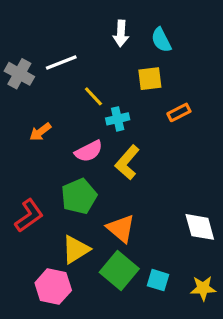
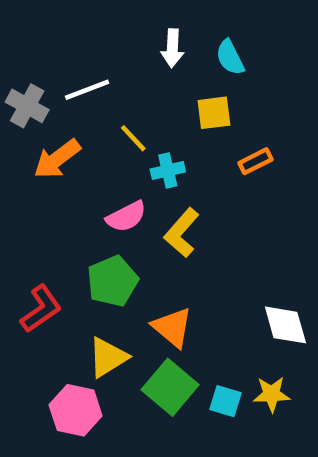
orange arrow: (40, 132) -> (57, 159), moved, size x1.5
yellow star: (203, 288) -> (272, 394), moved

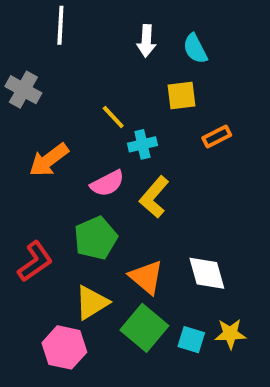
white line: (87, 90) -> (60, 25), moved, turned -66
orange arrow: (57, 159) -> (49, 160), moved
white diamond: (285, 325) -> (207, 273), moved

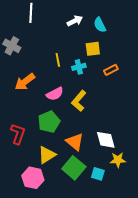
white arrow: (146, 41) -> (75, 21), turned -119
yellow line: (113, 117) -> (58, 60), turned 32
cyan cross: (142, 144) -> (79, 67), moved
red L-shape: (35, 262) -> (18, 134), turned -35
yellow star: (230, 334) -> (118, 160), moved

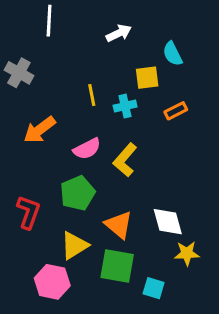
cyan semicircle: (100, 25) -> (173, 54), moved
green square: (74, 168) -> (117, 266), turned -30
cyan square: (98, 174) -> (154, 288), moved

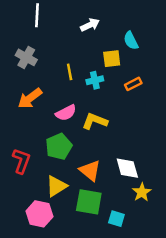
gray cross: (19, 73) -> (26, 57), moved
yellow L-shape: (125, 160) -> (95, 121), turned 70
yellow star: (187, 253) -> (142, 192), turned -30

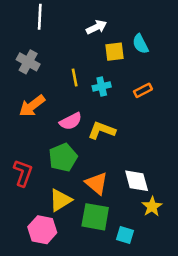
yellow square: (112, 59) -> (115, 52), moved

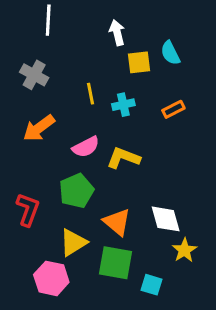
white arrow: (97, 27) -> (117, 33), turned -78

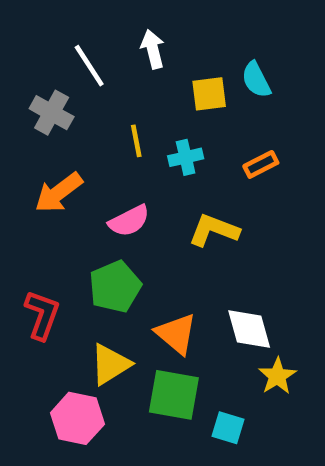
white line: (48, 20) -> (89, 66), moved, turned -36
white arrow: (117, 33) -> (153, 49), moved
yellow L-shape: (123, 158) -> (214, 230), moved

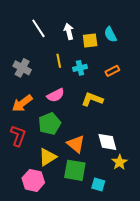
white arrow: (153, 49) -> (69, 31), moved
gray cross: (52, 113) -> (22, 68), moved
orange arrow: (59, 193) -> (22, 103), moved

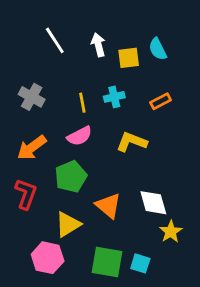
yellow line: (59, 61) -> (82, 103), moved
green square: (75, 170) -> (107, 262), moved

